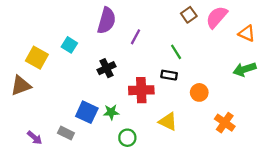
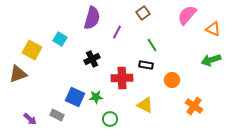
brown square: (189, 15) -> (143, 13), moved

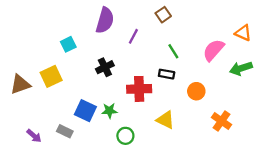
pink semicircle: (187, 15) -> (213, 50), moved
cyan square: (60, 39) -> (68, 44), turned 32
yellow square: (32, 50) -> (51, 76), moved, turned 36

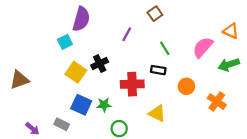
purple semicircle: (105, 20) -> (81, 19), moved
yellow square: (51, 76) -> (76, 72), moved, turned -30
orange cross: (221, 121) -> (217, 101), moved

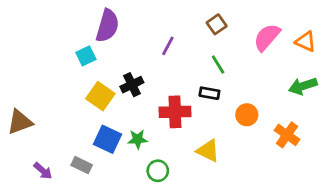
brown square: (155, 14) -> (217, 24), moved
pink semicircle: (203, 47) -> (267, 37), moved
brown triangle: (19, 80) -> (20, 122), moved

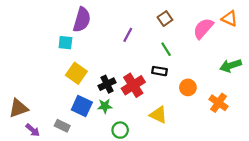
orange triangle: (306, 42) -> (229, 19), moved
cyan square: (86, 56) -> (65, 43), turned 32
black cross: (132, 85) -> (107, 84), moved
red cross: (175, 112) -> (133, 85), turned -30
brown triangle: (20, 122) -> (18, 108), moved

